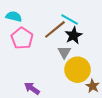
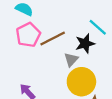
cyan line: (70, 19) -> (98, 27), moved
brown line: (55, 29) -> (53, 39), moved

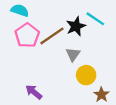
black star: (85, 43) -> (76, 26), moved
yellow circle: (81, 82) -> (86, 75), size x0.7

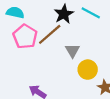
black star: (76, 26) -> (64, 14), moved

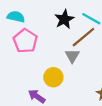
brown line: (50, 34) -> (83, 37), moved
yellow circle: (88, 70) -> (53, 77), moved

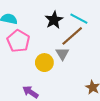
yellow circle: (53, 77) -> (44, 63), moved

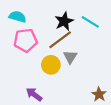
brown line: (72, 36) -> (60, 40), moved
pink pentagon: (18, 41) -> (26, 40), turned 30

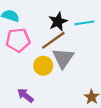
cyan line: (90, 22) -> (84, 23), turned -42
gray triangle: (70, 57) -> (63, 58), size x1.5

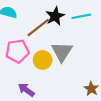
pink pentagon: (18, 40) -> (17, 51), moved
brown line: (53, 40) -> (38, 28), moved

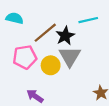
black star: (55, 16) -> (65, 36), moved

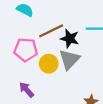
black star: (65, 36) -> (70, 39), turned 30

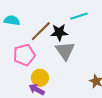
yellow circle: (49, 64) -> (40, 78), moved

